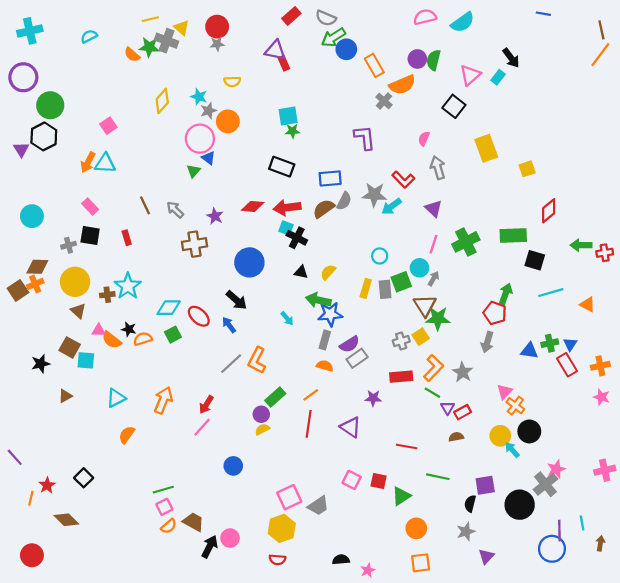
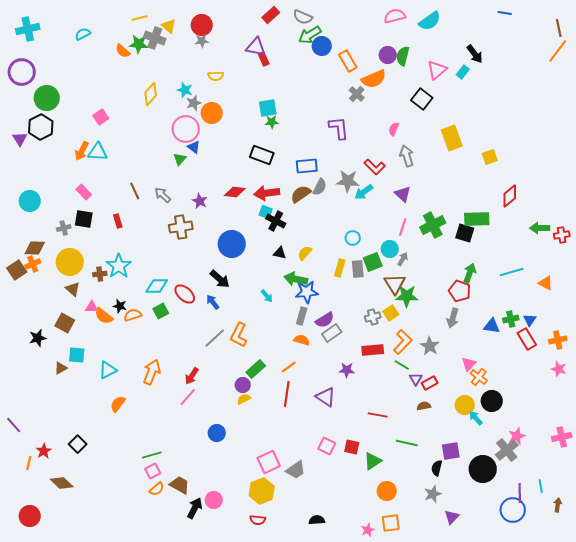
black square: (535, 260) -> (465, 233), moved
cyan square: (86, 360) -> (77, 355), moved
pink star: (368, 570) -> (368, 530), moved

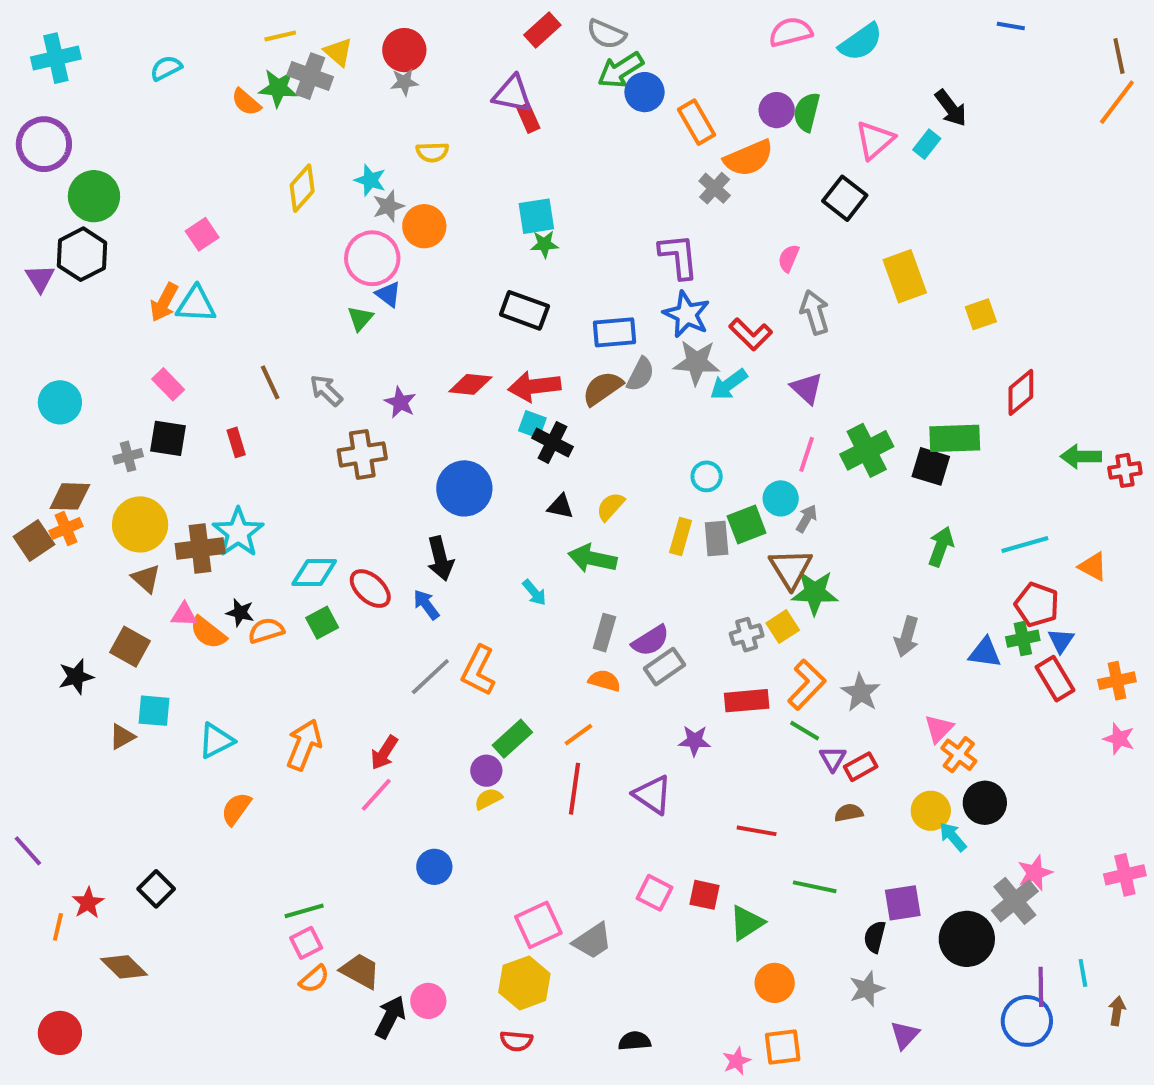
brown cross: (100, 274) -> (200, 549), size x1.6
black arrow: (220, 279) -> (440, 559), turned 35
red pentagon: (460, 291) -> (1037, 605), moved
blue star: (307, 292) -> (687, 314), moved, turned 30

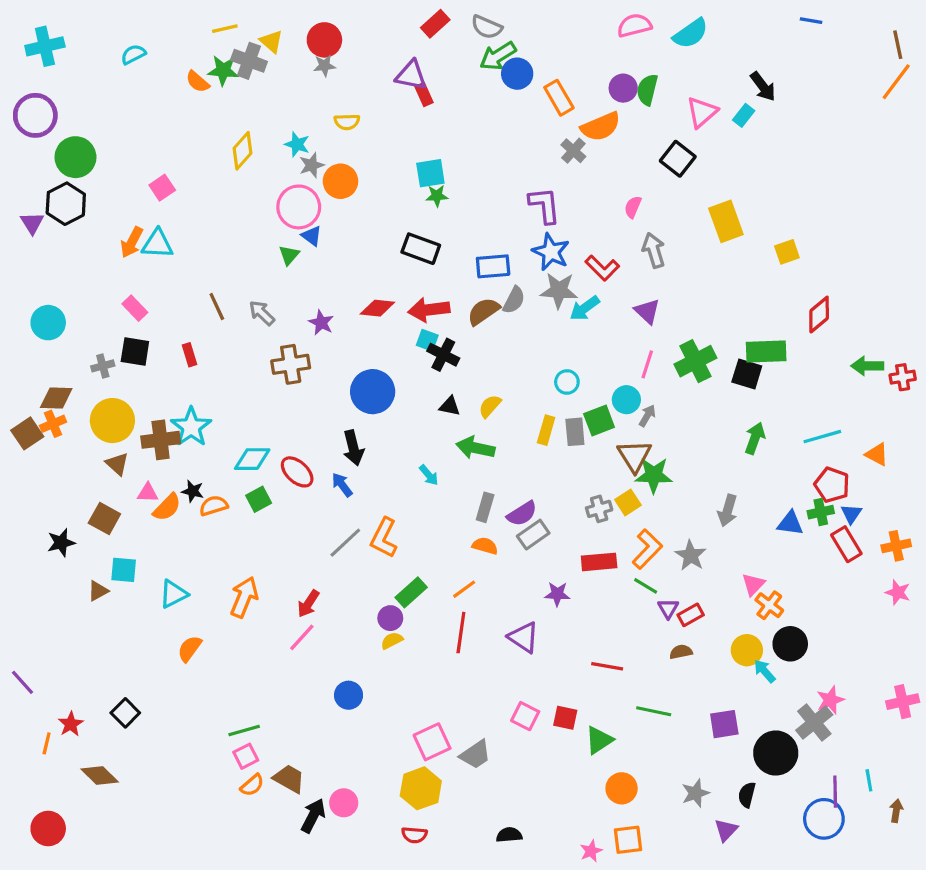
orange semicircle: (208, 633) -> (167, 507), turned -84
black semicircle: (875, 937) -> (747, 795), moved

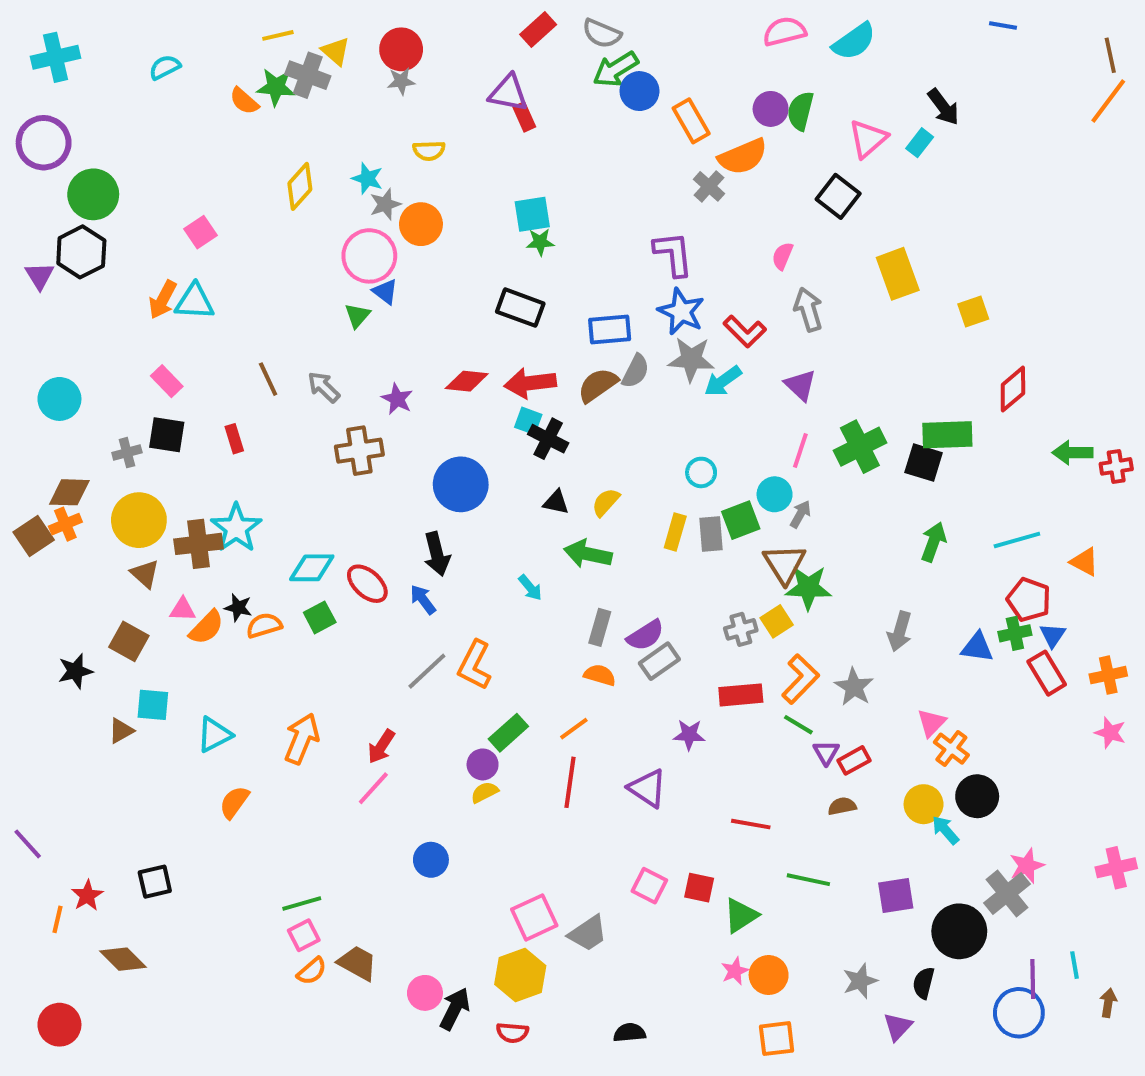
black square: (125, 713) -> (155, 882), turned 32
black arrow: (313, 816) -> (455, 1009), moved
pink star: (591, 851) -> (735, 971), moved

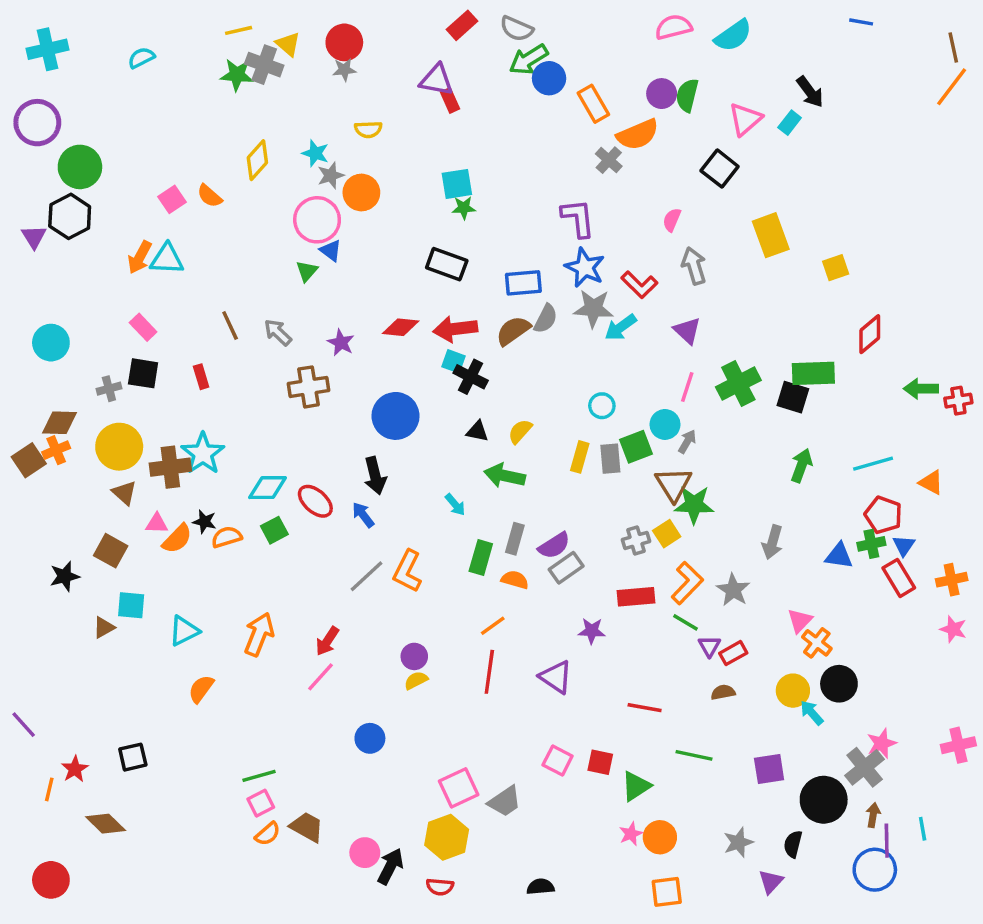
orange semicircle: (244, 101) -> (210, 196), moved
green rectangle: (508, 733) -> (481, 558), moved, turned -32
brown arrow: (1108, 1003) -> (873, 815), moved

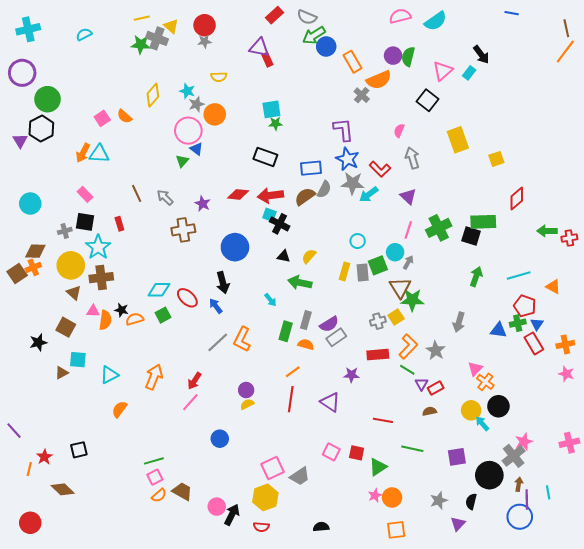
cyan star: (203, 453) -> (98, 247), moved
orange semicircle: (177, 539) -> (105, 320), turned -36

